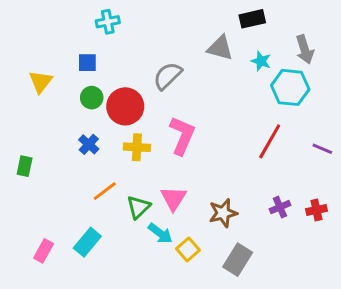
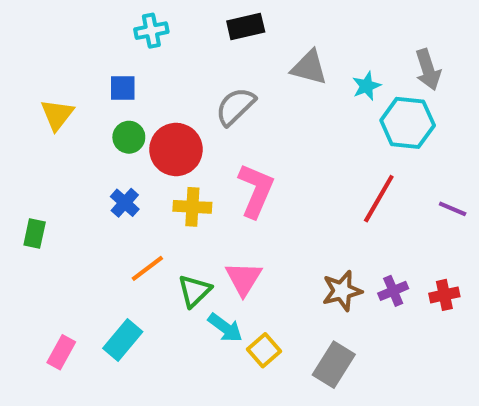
black rectangle: (252, 19) -> (246, 27), moved
cyan star: (261, 61) -> (367, 86), turned 30
brown star: (223, 213) -> (342, 291), moved

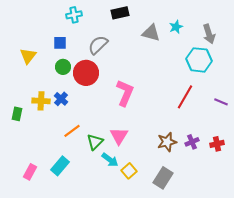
cyan star: (367, 86) -> (176, 27), moved
gray semicircle: (235, 106) -> (98, 45), moved
yellow cross: (192, 207) -> (41, 101), moved

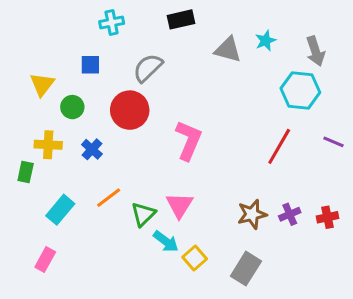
green circle: (63, 67) -> (72, 107), moved
yellow cross: (41, 101) -> (48, 145), moved
purple line: (221, 102) -> (334, 142), moved
cyan rectangle: (60, 166) -> (60, 210), moved

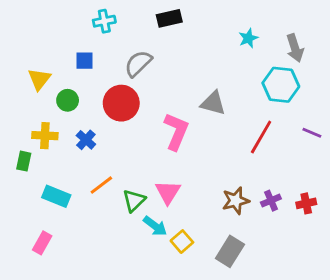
gray triangle: (228, 50) -> (213, 103), moved
cyan rectangle: (60, 210) -> (56, 196), turned 72

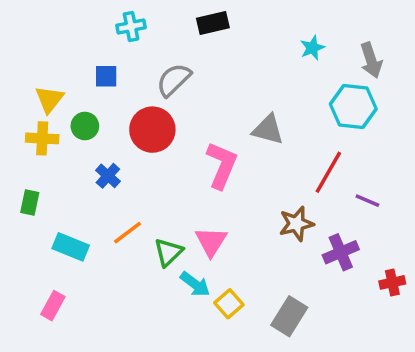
purple line: (312, 133) -> (367, 201), moved
yellow cross: (45, 136) -> (42, 138), moved
brown star: (236, 201) -> (296, 224), moved
purple cross: (271, 201) -> (341, 252), size x1.4
red cross: (306, 203) -> (392, 282), moved

